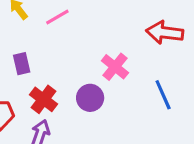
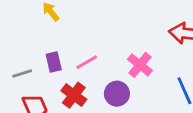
pink line: (57, 17) -> (87, 62), moved

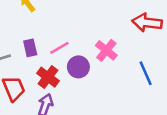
purple circle: (117, 94) -> (78, 67), moved

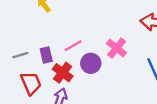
purple rectangle: (30, 48) -> (46, 55), moved

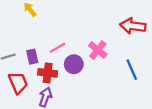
red cross: (63, 73) -> (48, 73), turned -30

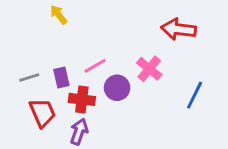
red arrow: (133, 26) -> (178, 29), moved
blue line: (132, 70) -> (195, 95), turned 50

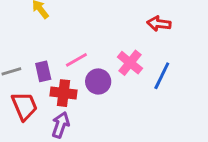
red arrow: (178, 29) -> (159, 24), size x0.7
blue line: (195, 95) -> (162, 76), moved

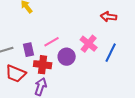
red trapezoid: (24, 106) -> (16, 74), turned 135

